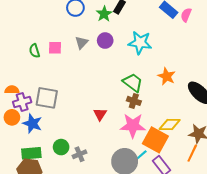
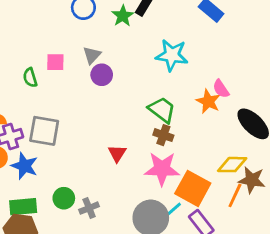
pink semicircle: (186, 15) -> (221, 89), moved, turned -56
purple circle: (105, 41) -> (102, 75), moved
green semicircle: (34, 51) -> (30, 78), moved
yellow diamond: (170, 125) -> (232, 165), moved
orange line: (192, 153) -> (235, 195), moved

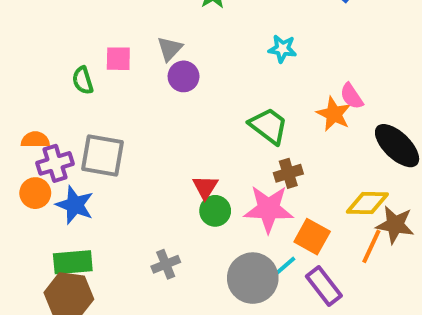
cyan star: (172, 55) -> (282, 49), size x0.6
brown cross: (163, 135) -> (288, 173), moved, turned -36
orange square: (193, 188) -> (312, 237), size x0.7
green circle: (64, 198) -> (215, 211), moved

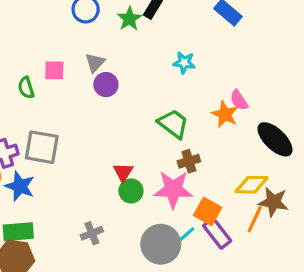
purple rectangle: (324, 286) -> (217, 233), moved

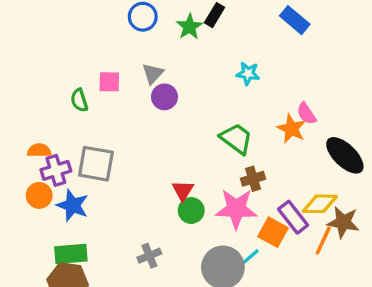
purple rectangle: (217, 233) -> (293, 217), moved

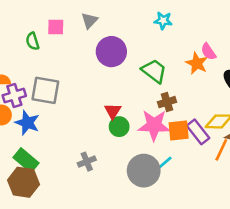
purple circle: (164, 97) -> (111, 52), moved, size x1.5
orange square: (273, 232) -> (179, 130), moved, turned -35
green rectangle: (71, 254) -> (26, 160), turned 45

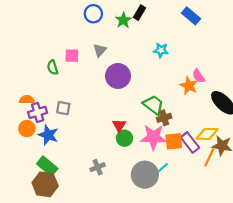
green trapezoid: (154, 71) -> (153, 105), moved
gray square: (45, 90) -> (63, 108), size x0.6

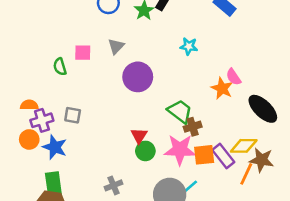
green rectangle: (47, 166) -> (53, 184), turned 42

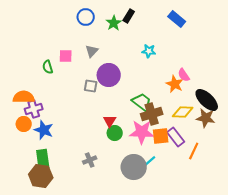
orange semicircle: (29, 105) -> (24, 97), size x1.5
gray square: (73, 115) -> (91, 86), moved
brown cross: (193, 127) -> (152, 114), size x1.5
yellow diamond: (244, 146) -> (183, 112), moved
brown star: (262, 160) -> (206, 118), moved

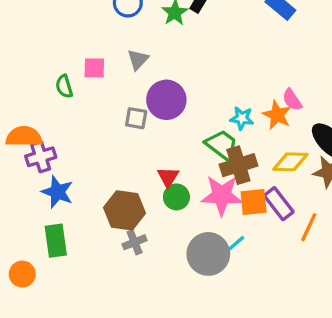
cyan star: (149, 51) -> (242, 118), moved
orange circle: (24, 124) -> (22, 274), moved
brown hexagon: (41, 176) -> (124, 210), moved

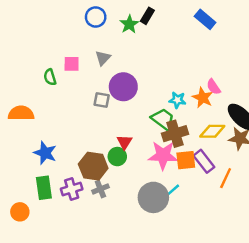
purple cross: (41, 157) -> (72, 189), moved
green circle: (176, 197) -> (117, 157), moved

